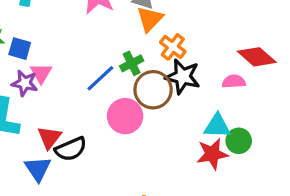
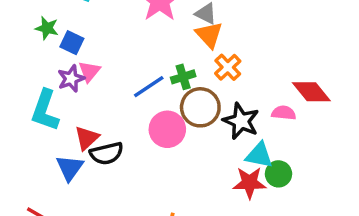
orange triangle: (150, 19) -> (209, 35), turned -36
black star: (183, 77) -> (241, 121), moved
purple star: (25, 83) -> (71, 79), turned 30

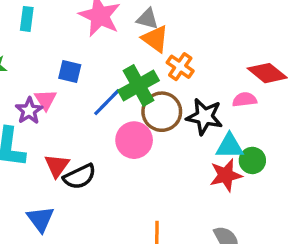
blue square: (72, 43) -> (70, 71), moved
green cross: (183, 77) -> (138, 85), size x1.6
blue triangle: (70, 168) -> (41, 219), moved

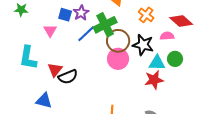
orange cross: (180, 67) -> (146, 15), moved
purple star: (29, 111) -> (81, 13), moved
pink circle: (134, 140) -> (118, 59), moved
green circle: (252, 160) -> (175, 59), moved
blue triangle: (41, 219) -> (44, 101), turned -42

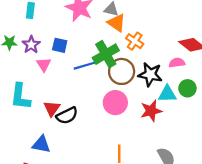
purple star: (81, 13) -> (31, 45), moved
orange cross: (146, 15) -> (135, 41), moved
blue line: (86, 34) -> (85, 66), turned 30
pink circle: (118, 59) -> (115, 103), moved
red star: (154, 80) -> (151, 111), moved

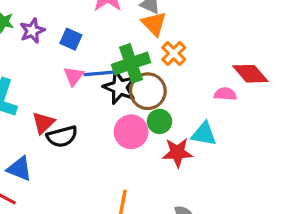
pink triangle: (44, 64) -> (74, 76), moved
black star: (150, 74) -> (120, 87), moved
green circle: (187, 88) -> (160, 121), moved

